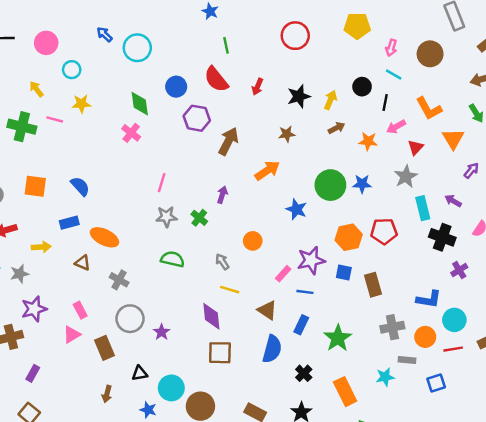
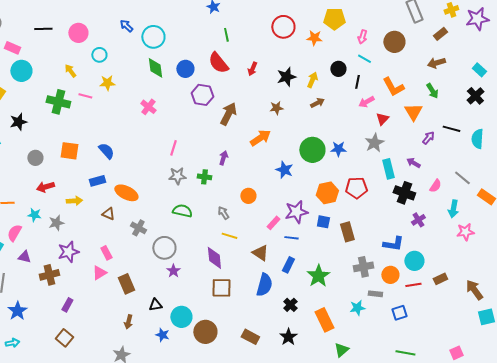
green diamond: (140, 104) -> (155, 68), moved
orange star: (368, 141) -> (314, 38), moved
green cross: (199, 218) -> (204, 177), turned -32
gray circle: (130, 319) -> (164, 248), moved

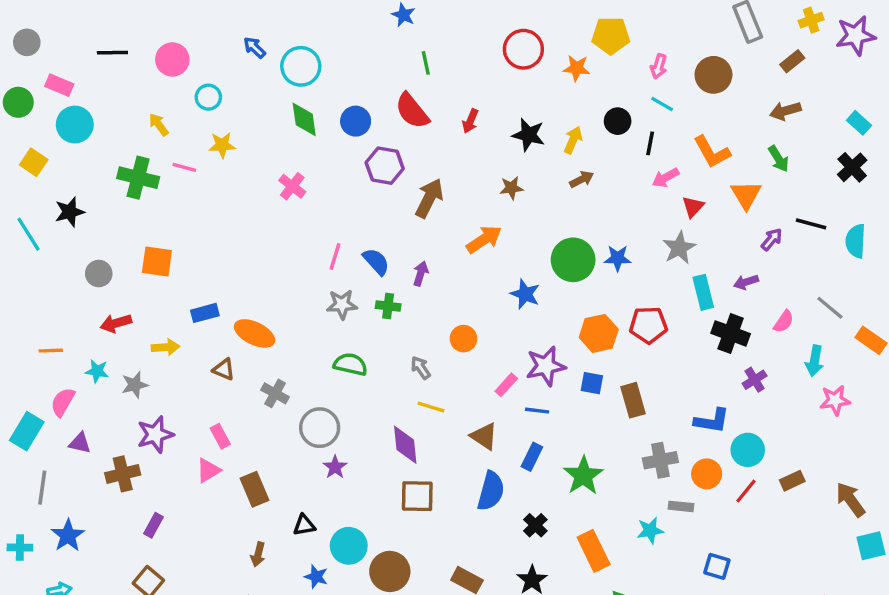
black star: (286, 77) -> (529, 135), turned 30
blue semicircle: (106, 151) -> (376, 262), moved
purple arrow: (413, 163) -> (746, 282), turned -48
red line: (413, 285) -> (746, 491), turned -42
blue square: (399, 313) -> (717, 566), moved, turned 35

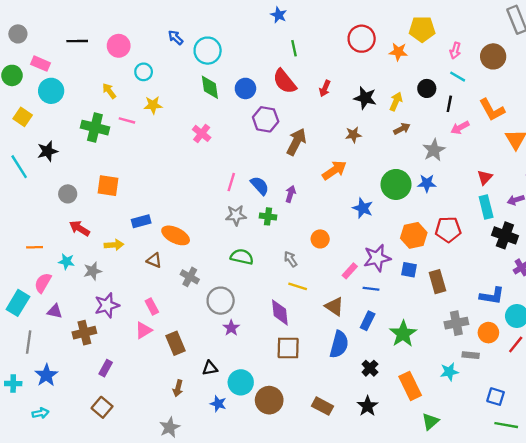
red triangle: (693, 207) -> (485, 177), moved
gray star: (679, 248) -> (434, 150), moved
red arrow: (116, 323) -> (80, 228), turned 48

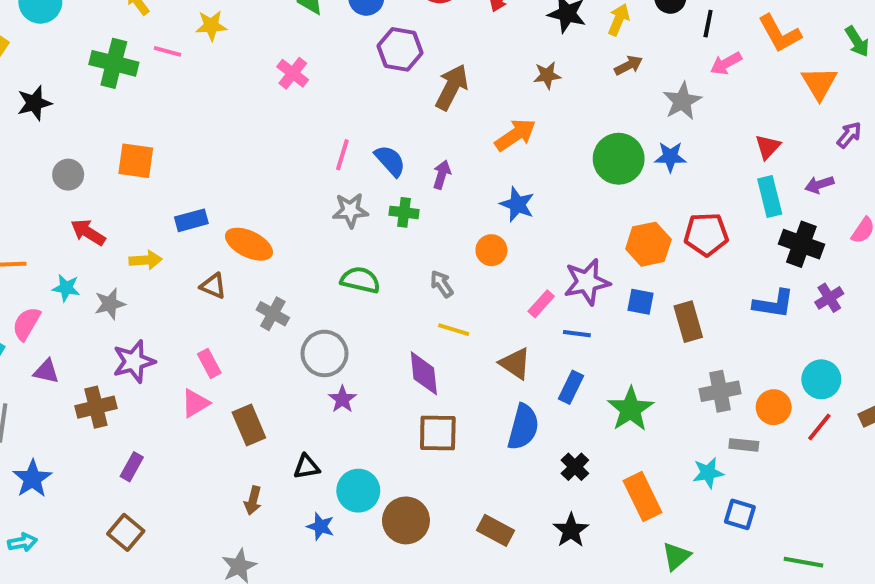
blue star: (363, 208) -> (517, 204), moved
blue L-shape: (492, 296) -> (774, 304), moved
blue square: (496, 397) -> (740, 514), moved

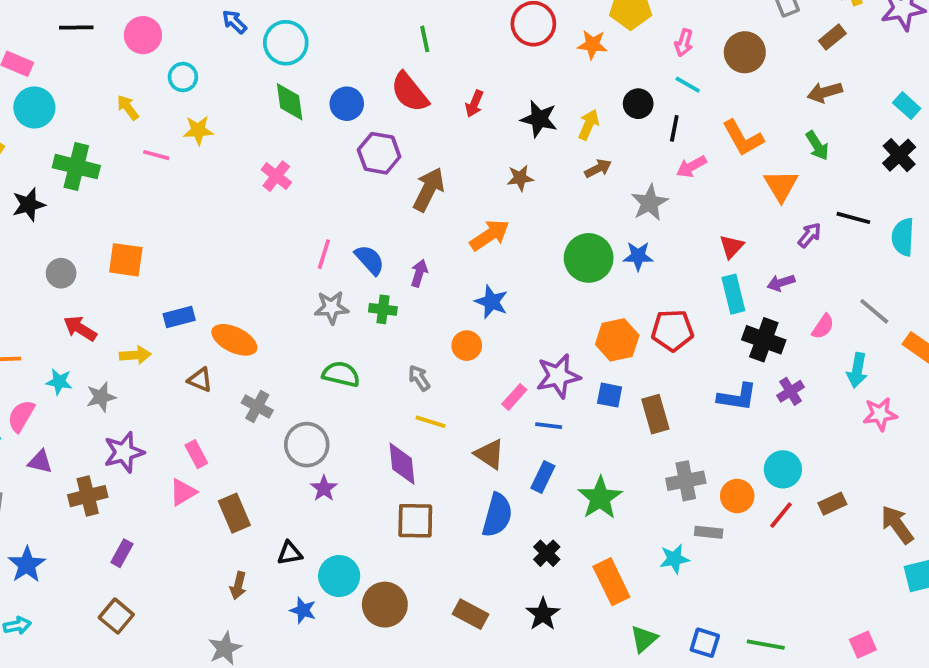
green cross: (114, 63) -> (76, 167), moved
blue square: (740, 514) -> (705, 643), moved

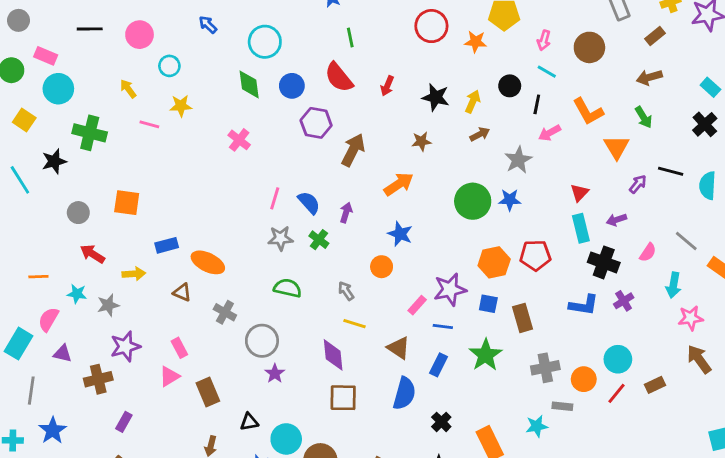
cyan circle: (286, 43) -> (265, 42), moved
green cross: (383, 309) -> (319, 240), turned 30
green star: (600, 498) -> (486, 355), moved
brown arrow: (897, 525) -> (699, 359), moved

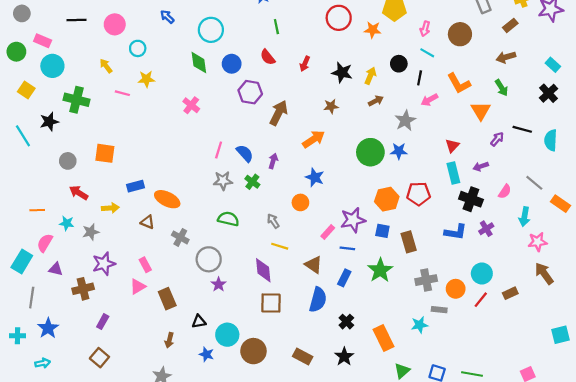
red semicircle: (339, 77) -> (268, 57), size x0.7

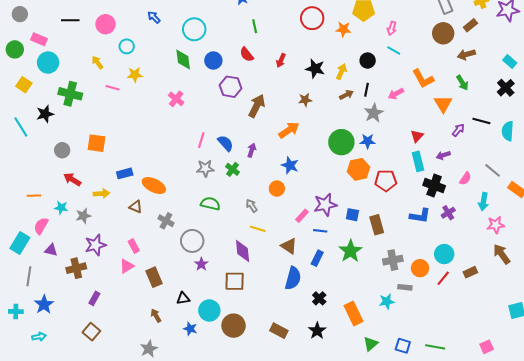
brown circle: (460, 34) -> (443, 33), moved
black line: (420, 78) -> (367, 90), moved
orange hexagon: (387, 199) -> (359, 169), moved
brown square: (271, 303) -> (235, 281), moved
brown arrow: (169, 340) -> (156, 316), turned 136

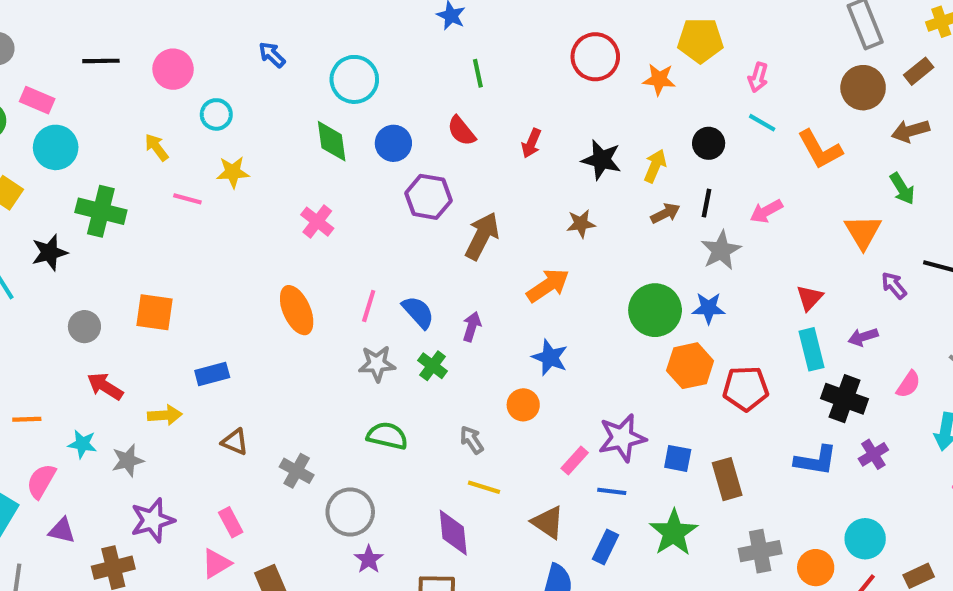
orange L-shape: (423, 79) -> (820, 149), moved
purple arrow: (458, 130) -> (894, 285), turned -80
orange ellipse: (154, 185) -> (297, 310), moved, turned 40

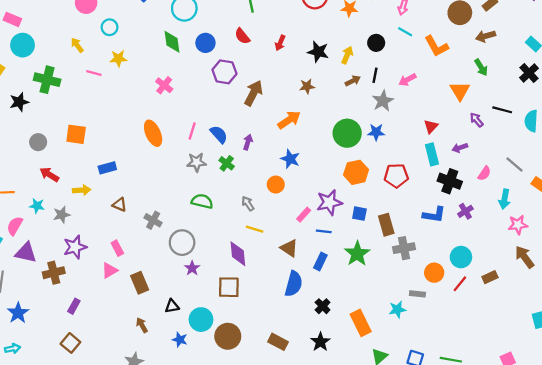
orange hexagon: (690, 366) -> (356, 172), moved
purple triangle: (62, 531) -> (26, 253), size x1.5
gray cross: (760, 551) -> (404, 248), moved

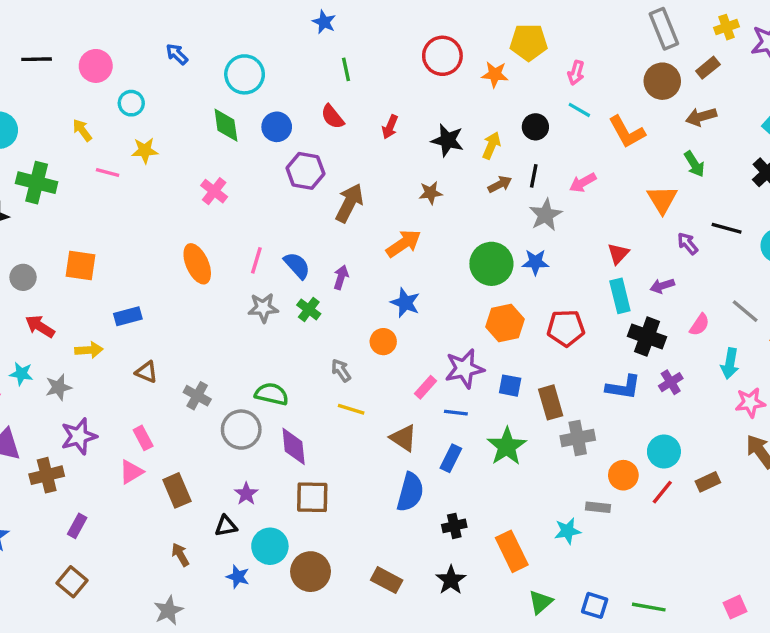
green semicircle: (202, 201) -> (272, 394), moved
purple diamond: (238, 254) -> (294, 446), moved
purple star: (192, 268) -> (246, 494), moved
black cross: (323, 306) -> (454, 526), turned 32

